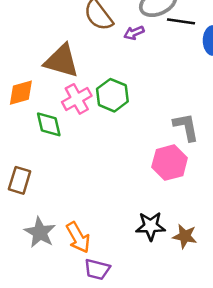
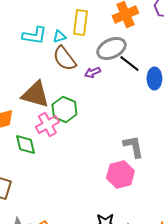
black line: (181, 21) -> (129, 63), turned 30
green hexagon: (112, 95) -> (64, 109), moved

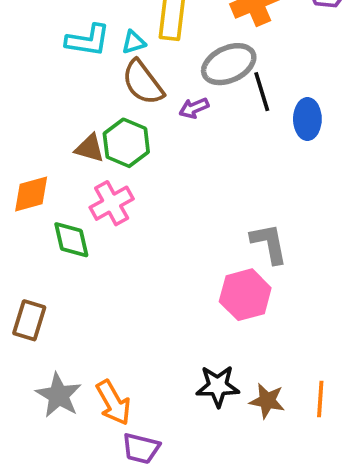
black line: (129, 63) -> (262, 92), turned 35
brown triangle: (35, 94) -> (90, 148), size x0.6
green hexagon: (64, 109) -> (126, 143), moved

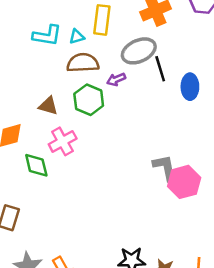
brown semicircle: (143, 82) -> (83, 63), turned 124
green hexagon: (126, 143) -> (89, 100), moved
pink hexagon: (245, 295) -> (184, 182), moved

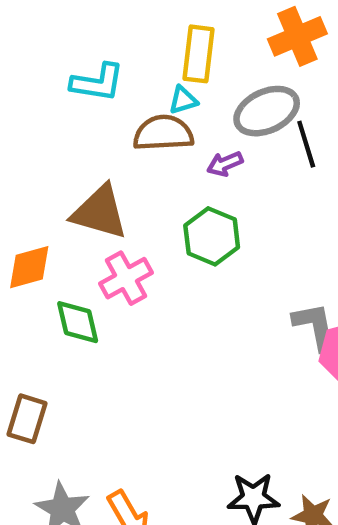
cyan triangle: (77, 37) -> (183, 100), moved
green hexagon: (89, 100) -> (212, 236), moved
brown triangle: (48, 106) -> (100, 212), size x1.6

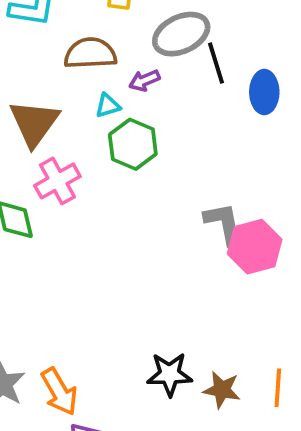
cyan triangle: (183, 100) -> (108, 106), moved
brown triangle: (100, 212) -> (34, 123), turned 50

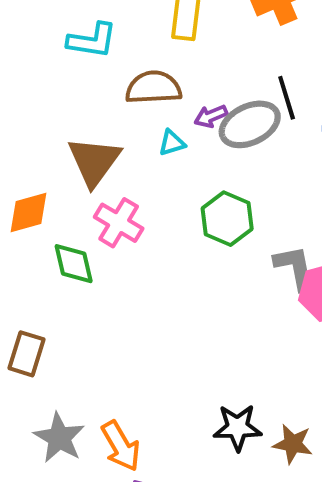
gray ellipse: (181, 34) -> (250, 124), moved
green hexagon: (133, 144) -> (227, 219), moved
pink cross: (57, 181) -> (119, 223), turned -30

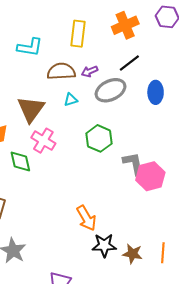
black line: (287, 98) -> (129, 63), moved, turned 70
purple arrow: (211, 116) -> (90, 71), moved
orange arrow: (121, 446) -> (86, 218), moved

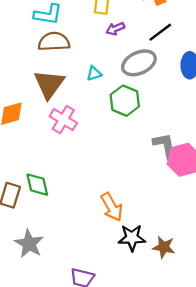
brown semicircle: (61, 71) -> (54, 42), moved
purple arrow: (90, 71) -> (115, 29), moved
green hexagon: (99, 138) -> (125, 101), moved
green diamond: (20, 162) -> (37, 185), moved

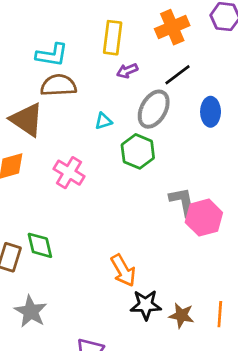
gray ellipse: (139, 63) -> (154, 109), turned -36
brown triangle: (49, 84) -> (27, 120), moved, turned -32

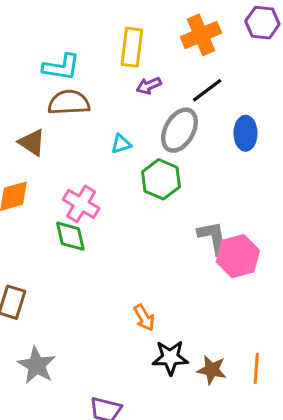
brown triangle: (27, 120) -> (32, 142), size x0.7
green diamond: (40, 245) -> (70, 236), moved
orange arrow: (123, 270) -> (144, 318), size x0.7

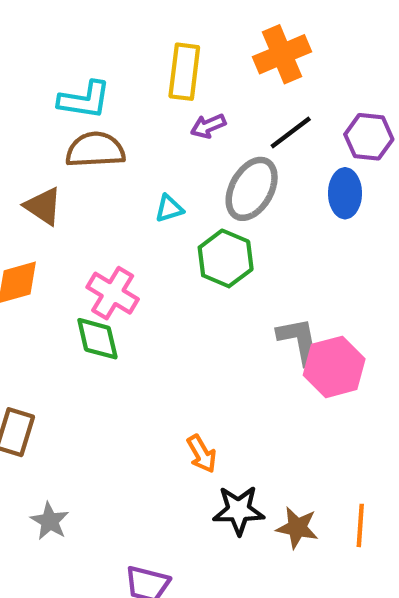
purple hexagon: (262, 23) -> (369, 137), moved
gray star: (37, 365) -> (50, 521), size x0.7

